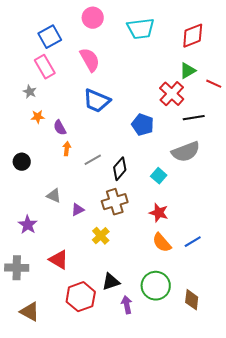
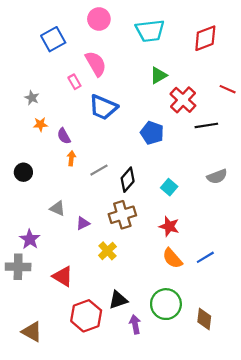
pink rectangle: (45, 67) -> (74, 82), moved, size x0.6
green triangle: (188, 71) -> (158, 75), moved
gray semicircle: (186, 152) -> (217, 176), moved, size x0.7
gray cross: (17, 268) -> (18, 267), moved

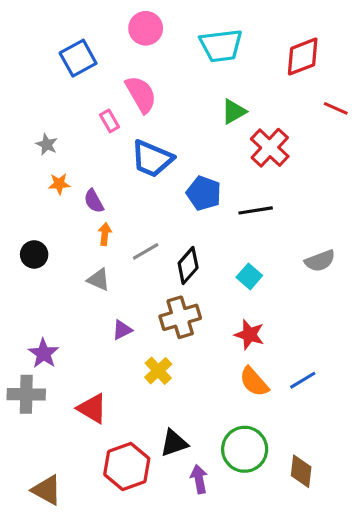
red line: (228, 89) -> (336, 108), moved
black line: (206, 125) -> (256, 210), moved
blue pentagon: (152, 133) -> (204, 193), moved
gray triangle: (57, 208) -> (99, 280), moved

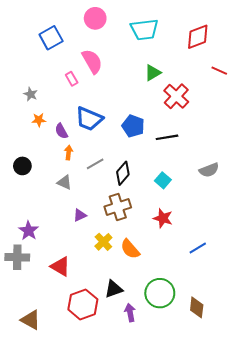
blue trapezoid: (152, 159) -> (89, 119), moved
orange semicircle: (254, 382) -> (130, 249), moved

